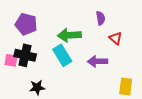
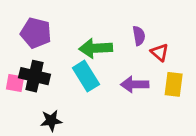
purple semicircle: (101, 18) -> (139, 36), moved
yellow rectangle: (126, 87) -> (174, 84), moved

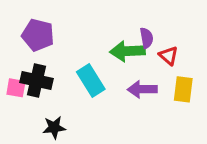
green arrow: (96, 48) -> (127, 51), moved

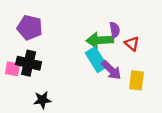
cyan rectangle: (91, 80) -> (96, 60), moved
purple arrow: (142, 89) -> (111, 70), turned -135
yellow rectangle: (183, 89) -> (137, 80), moved

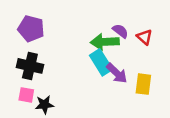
purple semicircle: (115, 30) -> (120, 31), turned -42
red triangle: (132, 44) -> (144, 37), moved
pink square: (12, 69) -> (26, 95), moved

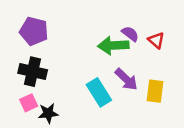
cyan rectangle: (101, 62) -> (99, 92), moved
pink square: (26, 95) -> (29, 103), turned -35

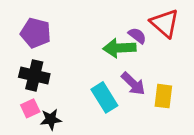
red triangle: (156, 40) -> (165, 23), moved, size x1.6

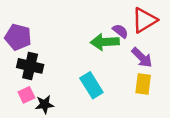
red triangle: (165, 23) -> (144, 20), turned 48
purple pentagon: (36, 33) -> (18, 37), moved
purple arrow: (133, 84) -> (142, 58), moved

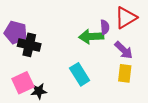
purple semicircle: (120, 31) -> (105, 27), turned 48
black cross: (30, 66) -> (29, 45), moved
pink square: (26, 95) -> (23, 83), size x1.5

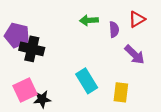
red triangle: (126, 18) -> (137, 19), size x0.7
green arrow: (91, 37) -> (89, 20), moved, size x0.7
yellow rectangle: (125, 73) -> (121, 92), moved

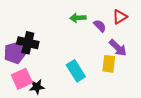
purple semicircle: (114, 30) -> (100, 26), turned -40
purple pentagon: (17, 35) -> (15, 53), moved, turned -30
yellow rectangle: (121, 92) -> (109, 64), moved

